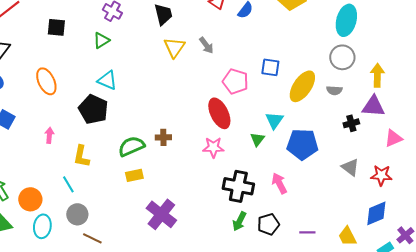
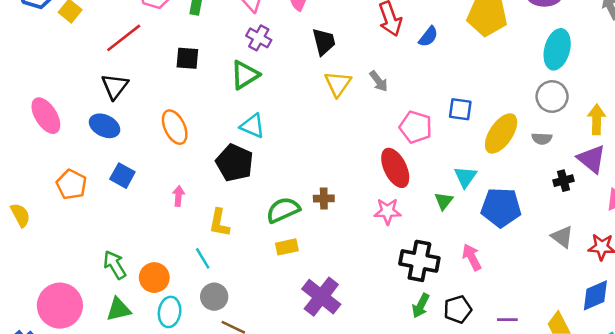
green triangle: (101, 40) -> (245, 75), size x1.4
purple triangle: (373, 106) -> (592, 159), turned 35

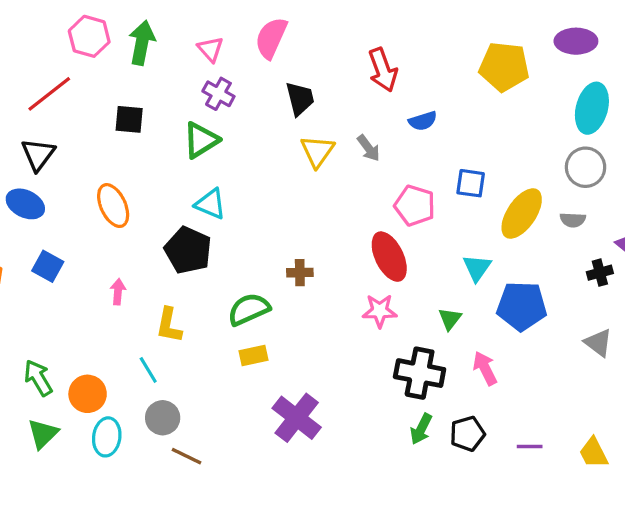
blue semicircle: (428, 37) -> (423, 121), moved, turned 35
brown cross: (324, 198) -> (300, 273), moved
green triangle: (444, 201) -> (450, 319), moved
green triangle: (119, 309) -> (43, 434), turned -32

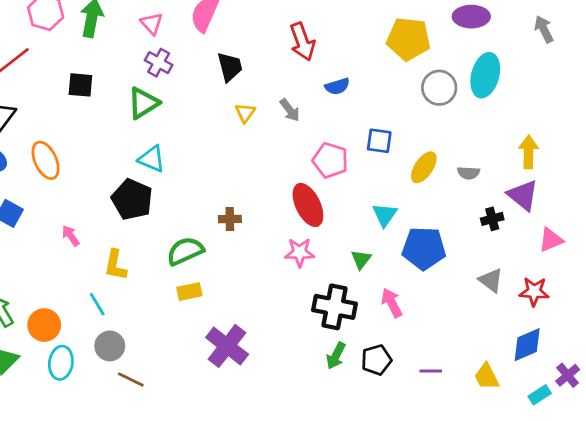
yellow triangle: (317, 151) -> (245, 113), size x0.7
gray circle: (586, 167) -> (439, 88), moved
orange ellipse: (113, 206) -> (46, 160), moved
yellow ellipse: (522, 214) -> (424, 167), size x0.7
pink arrow: (118, 292) -> (71, 236), turned -40

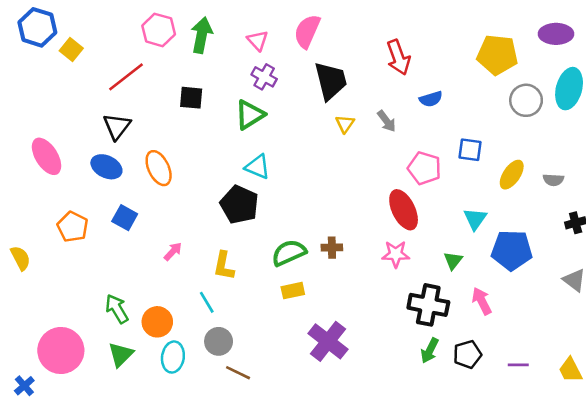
black trapezoid: (230, 67) -> (331, 81), size x1.4
brown cross: (230, 219) -> (332, 248), moved
pink arrow: (71, 236) -> (173, 251), moved, turned 78

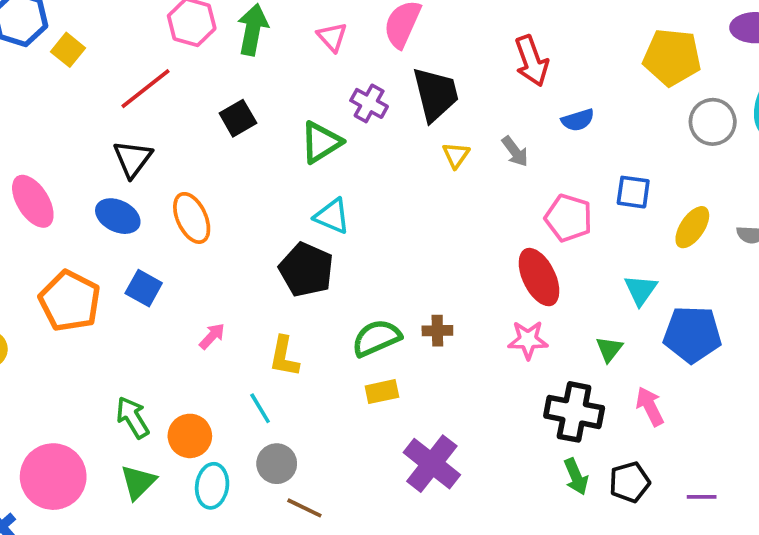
purple cross: (264, 77) -> (369, 103), moved
black square: (191, 98) -> (238, 118), turned -35
orange pentagon: (73, 227) -> (70, 301), size x1.4
green arrow: (430, 351) -> (576, 477), turned -50

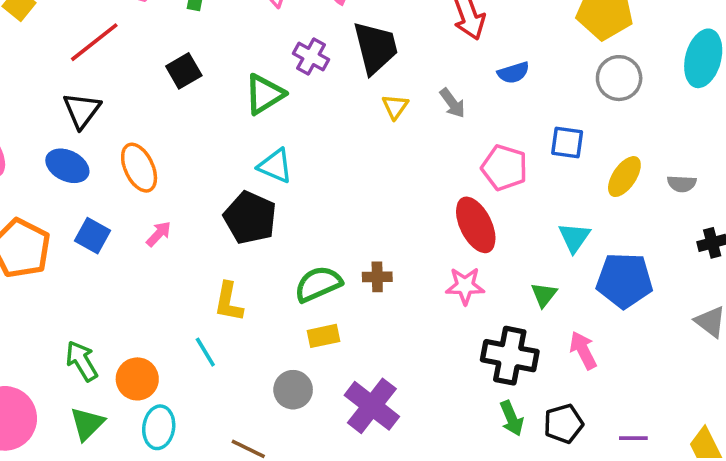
gray circle: (713, 122) -> (619, 78), moved
pink arrow: (212, 336) -> (159, 234), moved
gray circle: (277, 464) -> (293, 390), moved

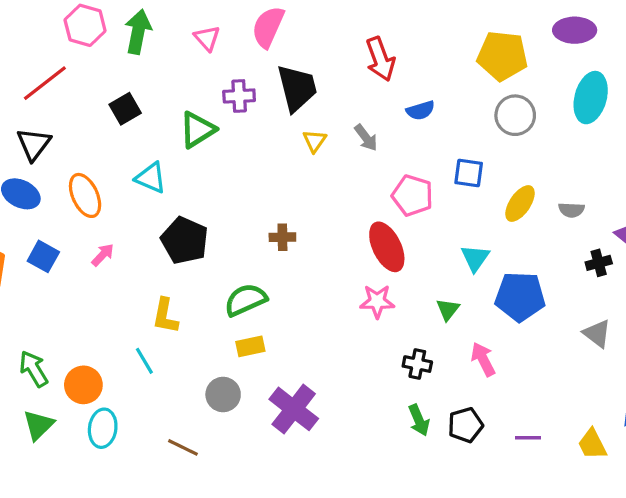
purple cross: (311, 57) -> (239, 96), turned -32
cyan triangle: (275, 166) -> (151, 178), moved
brown cross: (377, 277) -> (282, 237), moved
black cross: (510, 356) -> (417, 364), size x0.6

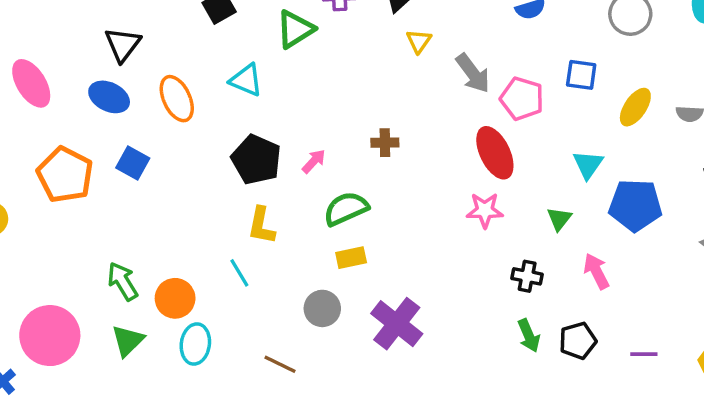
gray arrow: (366, 138) -> (473, 73), moved, size x1.4
black pentagon: (185, 240) -> (256, 160), moved
pink arrow: (103, 255) -> (314, 161), moved

